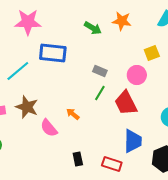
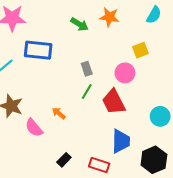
gray rectangle: (100, 71) -> (87, 69), turned 48
black rectangle: (78, 159) -> (64, 160), turned 56

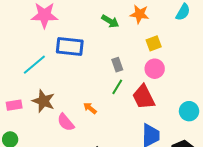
yellow square: (140, 50) -> (154, 43), moved

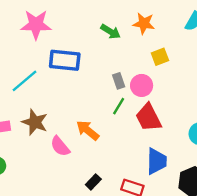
pink circle: (155, 69) -> (142, 85), moved
orange arrow: (90, 108) -> (88, 130), size x1.5

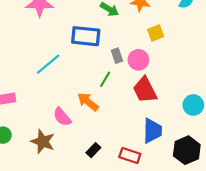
blue rectangle: (65, 60) -> (86, 36), moved
cyan line: (24, 81) -> (48, 64), moved
green line: (119, 106) -> (105, 79), moved
brown star: (35, 122) -> (43, 142), moved

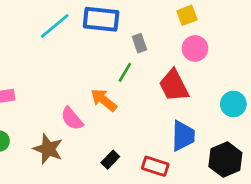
pink circle: (138, 60) -> (195, 48), moved
cyan line: (48, 64) -> (55, 26), moved

